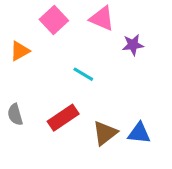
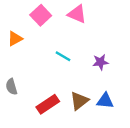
purple star: (133, 45) -> (100, 62), moved
red rectangle: (63, 118) -> (48, 104), moved

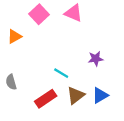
cyan line: (63, 56) -> (61, 73), moved
blue triangle: (105, 101) -> (100, 95), turned -36

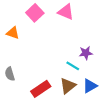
orange triangle: (14, 36) -> (13, 33), turned 48
cyan line: (61, 73) -> (73, 66), moved

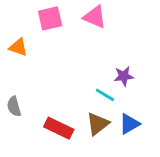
pink square: (35, 13) -> (50, 18), turned 30
red rectangle: (41, 89) -> (59, 128), turned 60

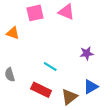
cyan line: (105, 95) -> (50, 66), moved
brown triangle: (98, 124) -> (69, 97), moved

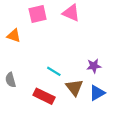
purple star: (87, 53) -> (94, 66), moved
brown triangle: (69, 97) -> (74, 88), moved, turned -30

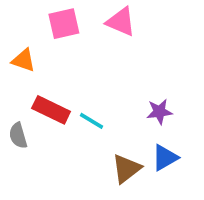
brown triangle: (74, 88) -> (126, 169), moved, turned 30
red rectangle: (44, 96) -> (51, 110), moved

